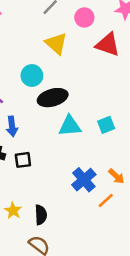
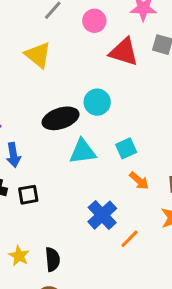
yellow triangle: (56, 43) -> (38, 55), moved
cyan circle: (32, 76) -> (97, 102), moved
orange arrow: (116, 176) -> (139, 181), moved

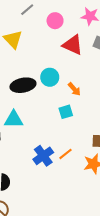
cyan triangle: (83, 152) -> (14, 119), moved
orange arrow: (139, 181) -> (74, 89), moved
orange line: (130, 239) -> (65, 154), moved

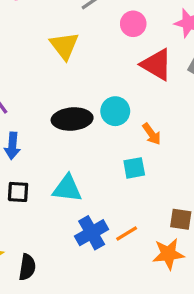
cyan triangle: (14, 119) -> (67, 188), moved

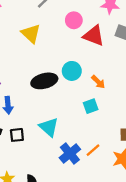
pink circle: (133, 24) -> (74, 20), moved
cyan triangle: (67, 188) -> (49, 127), turned 45

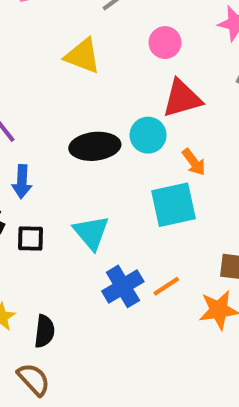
yellow triangle: (31, 34) -> (83, 56), turned -30
red triangle: (94, 36) -> (182, 99), moved, turned -45
cyan square: (91, 106) -> (173, 205), size x1.6

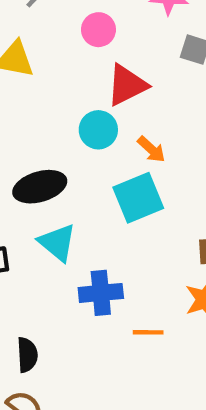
black ellipse: (95, 146) -> (40, 187), moved
blue cross: (123, 286) -> (101, 293), turned 36
orange line: (166, 286) -> (148, 332), moved, turned 44

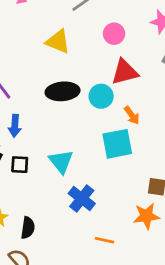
black ellipse: (40, 187) -> (63, 91), moved
blue cross: (101, 293) -> (82, 199), turned 32
orange line: (148, 332) -> (104, 240), moved

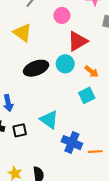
yellow triangle: (58, 41) -> (22, 33), turned 30
cyan square: (117, 144) -> (87, 95), size x0.7
orange line: (104, 240) -> (95, 152), moved

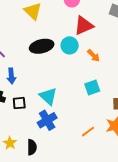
cyan square: (87, 95) -> (92, 88), moved
blue cross: (72, 143) -> (47, 120), moved, turned 30
orange line: (95, 152) -> (88, 132), turned -40

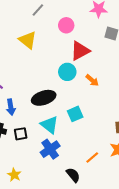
black ellipse: (42, 46) -> (44, 98), moved
cyan square: (92, 88) -> (75, 114), moved
black semicircle: (32, 147) -> (73, 175), moved, turned -35

